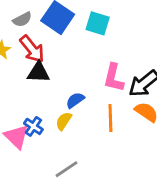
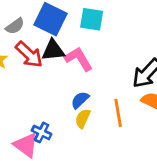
black triangle: (38, 72) -> (53, 50), moved
pink L-shape: (114, 78) -> (79, 59), moved, turned 144
yellow semicircle: (64, 121) -> (83, 118), moved

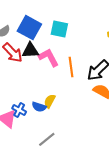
blue semicircle: (80, 100) -> (39, 107), moved, turned -120
orange line: (118, 113) -> (71, 67), moved

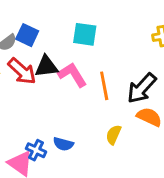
blue square: (29, 28) -> (27, 35), moved, size x0.7
yellow semicircle: (50, 101) -> (114, 135), moved

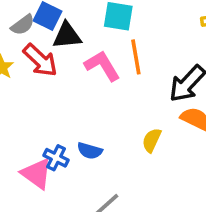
black triangle: (46, 67) -> (67, 36), moved
orange line: (104, 86) -> (136, 57), moved

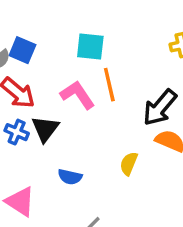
black triangle: (67, 36) -> (45, 129), moved, turned -44
blue cross: (56, 158) -> (17, 132), moved

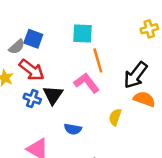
pink L-shape: (78, 95) -> (87, 83), moved

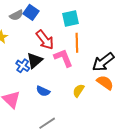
cyan square: (83, 33) -> (70, 19), turned -30
red arrow: (32, 70) -> (45, 40), moved
blue cross: (32, 99) -> (23, 66), moved

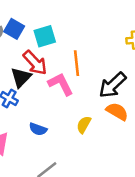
cyan square: (70, 19) -> (45, 36), moved
black triangle: (35, 61) -> (21, 77), moved

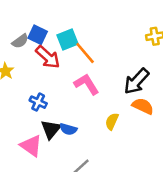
red arrow: (35, 63) -> (48, 57), moved
orange line: (76, 63) -> (85, 53), moved, turned -30
black triangle: (21, 77) -> (51, 129), moved

